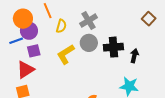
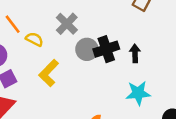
yellow semicircle: (61, 26) -> (34, 39), turned -64
gray circle: (89, 43) -> (87, 49), moved

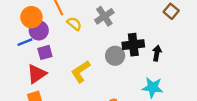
gray circle: (87, 49) -> (115, 56), moved
yellow L-shape: (49, 73) -> (81, 72), moved

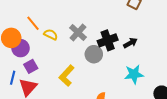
gray cross: (104, 16) -> (78, 32), moved
blue line: (25, 42) -> (13, 78), moved, turned -40
black arrow: (157, 53) -> (130, 43), turned 64

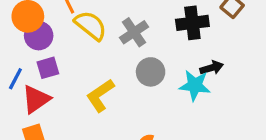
yellow semicircle: (51, 34) -> (91, 25), size x1.5
black cross: (108, 40) -> (192, 23), moved
cyan star: (134, 74) -> (195, 85), moved

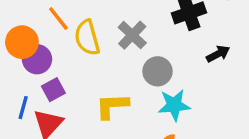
yellow semicircle: (91, 25) -> (87, 38), turned -132
cyan star: (195, 85) -> (174, 105), moved
yellow L-shape: (100, 95) -> (112, 106), turned 44

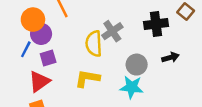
yellow semicircle: (87, 38) -> (94, 44), moved
gray circle: (158, 71) -> (137, 65), moved
blue line: (23, 108) -> (26, 49), moved

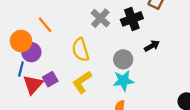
gray cross: (112, 31) -> (100, 18), moved
purple square: (48, 58) -> (50, 79), moved
yellow L-shape: (87, 78) -> (82, 82), turned -30
red triangle: (39, 81) -> (33, 85), moved

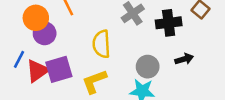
blue line: (21, 69) -> (19, 59), moved
purple square: (50, 79) -> (59, 69), size x1.5

